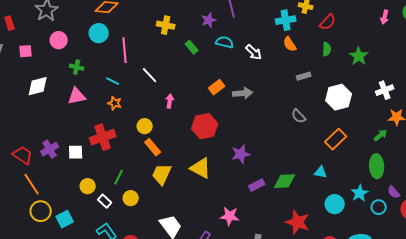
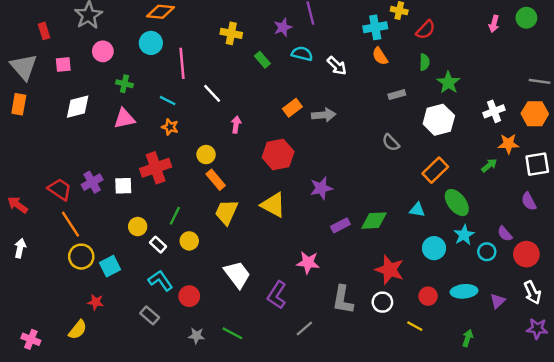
green star: (359, 56) -> (448, 83), moved
green ellipse: (377, 166) -> (457, 203), moved, turned -35

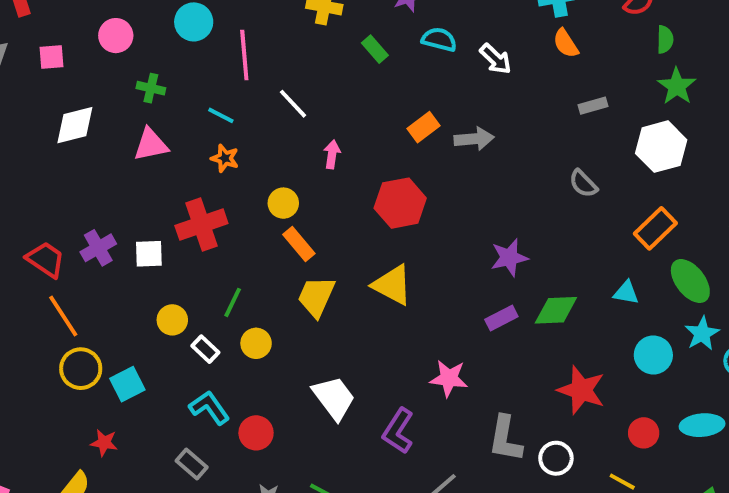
green semicircle: (424, 62) -> (665, 39), moved
purple star: (321, 188) -> (509, 258), moved
white circle: (382, 302) -> (556, 458), moved

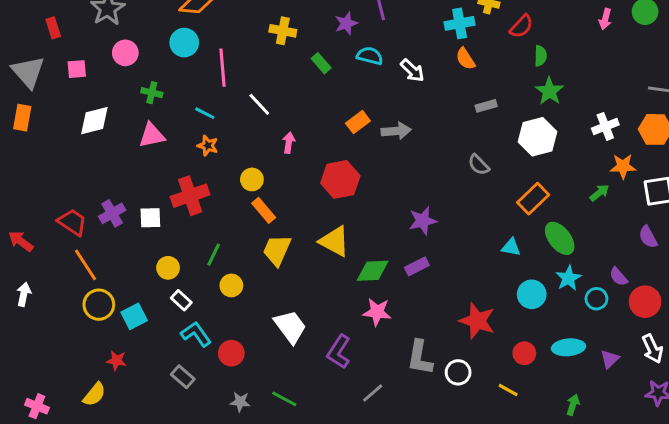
green diamond: (556, 310) -> (373, 271), moved
white rectangle: (205, 349) -> (181, 300), moved

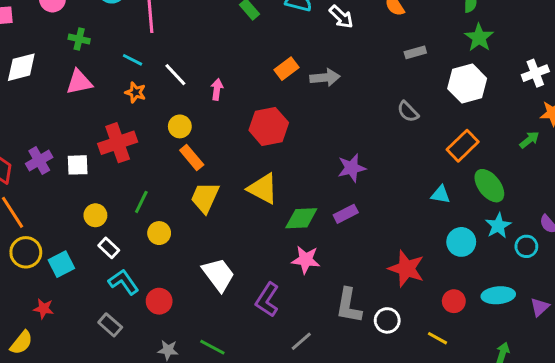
white line: (259, 104) -> (175, 75), moved

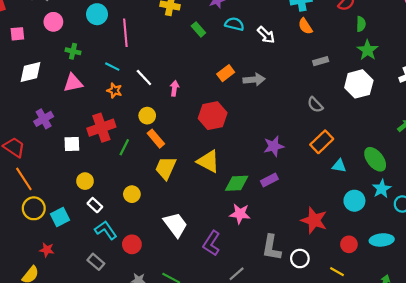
orange rectangle: (463, 146) -> (322, 142), moved
purple cross: (39, 160) -> (44, 119), moved
green line: (141, 202) -> (124, 147), moved

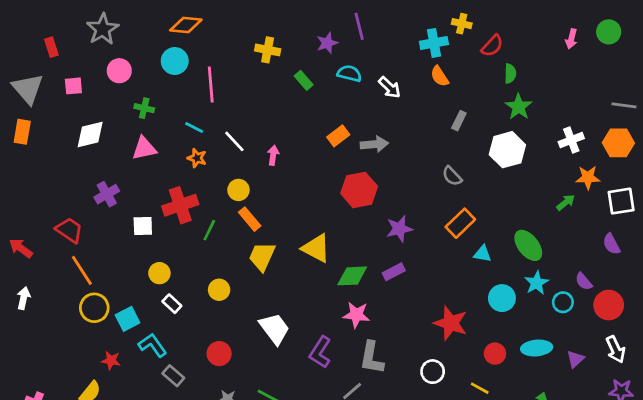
gray rectangle: (321, 61) -> (459, 121), turned -48
red hexagon: (213, 116) -> (359, 190), moved
cyan L-shape: (106, 230) -> (153, 345), moved
gray L-shape: (272, 248) -> (372, 358), moved

